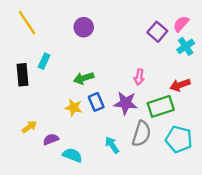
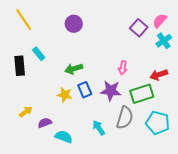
cyan rectangle: (44, 61) -> (39, 54), turned -64

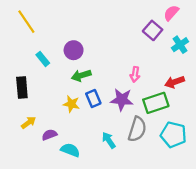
pink semicircle: (160, 21) -> (171, 13), moved
purple circle: (74, 24) -> (74, 50), moved
black rectangle: (20, 66) -> (22, 88), moved

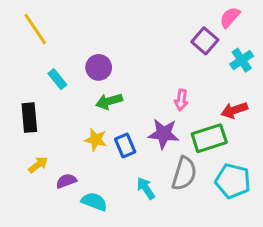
blue rectangle: (93, 98) -> (125, 146), moved

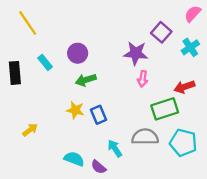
pink semicircle: (230, 17) -> (193, 14), moved
black rectangle: (29, 118) -> (15, 73), moved
purple star: (164, 134) -> (136, 53), moved
gray semicircle: (184, 174) -> (145, 137), turned -108
purple semicircle: (66, 181) -> (99, 167), moved, turned -119

